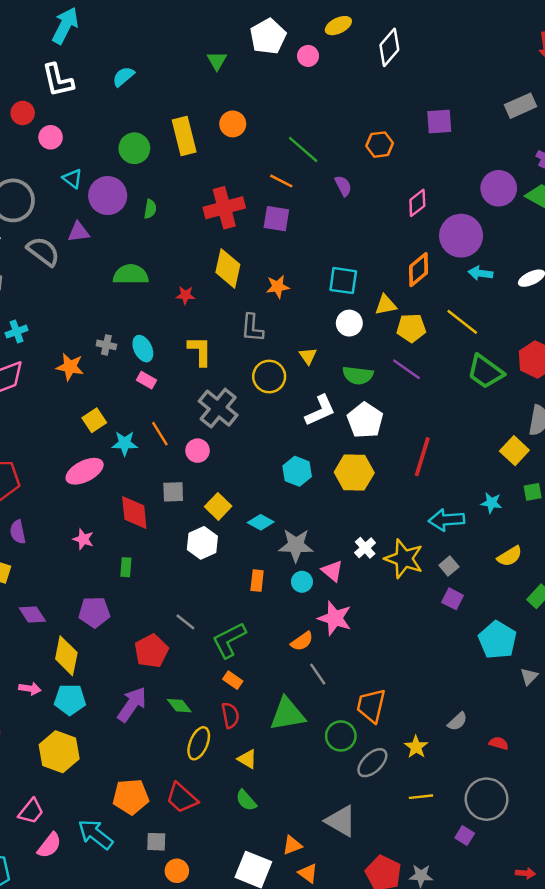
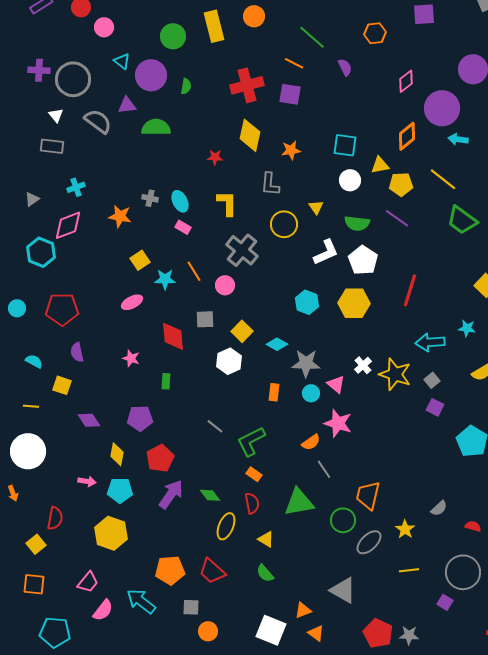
green semicircle: (131, 275) -> (156, 127), moved
pink ellipse: (85, 471) -> (132, 302), size x0.7
red pentagon: (151, 651) -> (160, 458), moved
yellow diamond: (66, 656) -> (117, 454), size x0.7

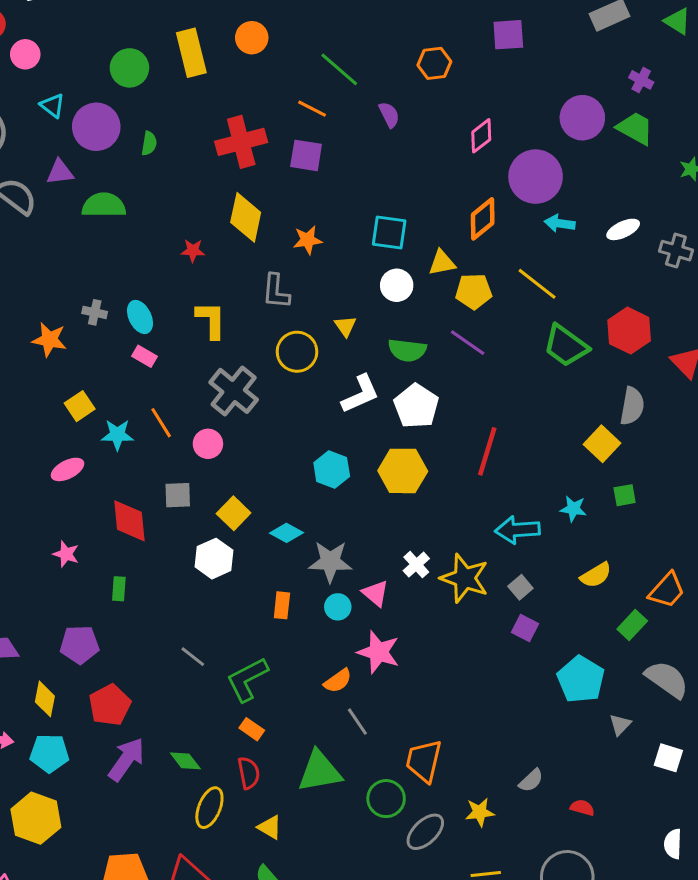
yellow star: (405, 529) -> (480, 812), turned 30

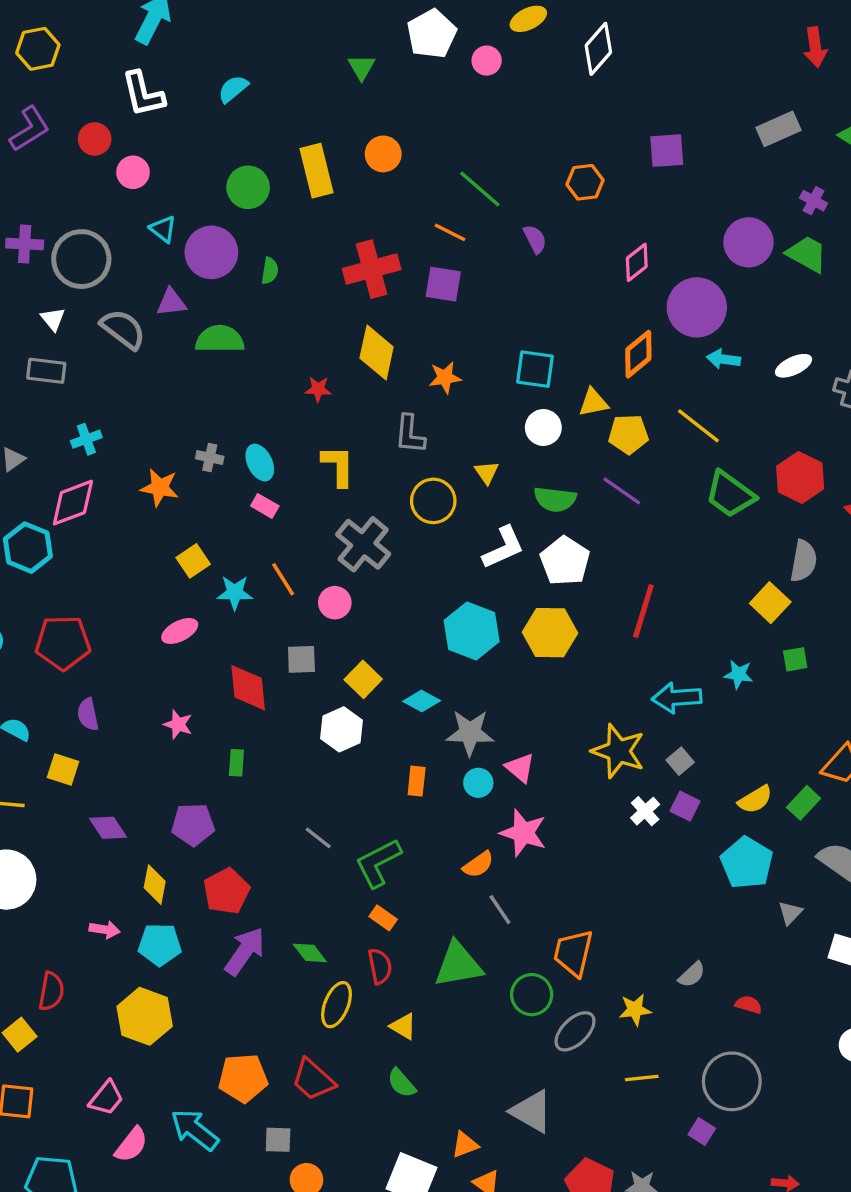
cyan hexagon: (332, 469) -> (472, 631), size x1.4
white cross: (416, 565) -> (645, 811), moved
yellow semicircle: (596, 575) -> (755, 799), moved

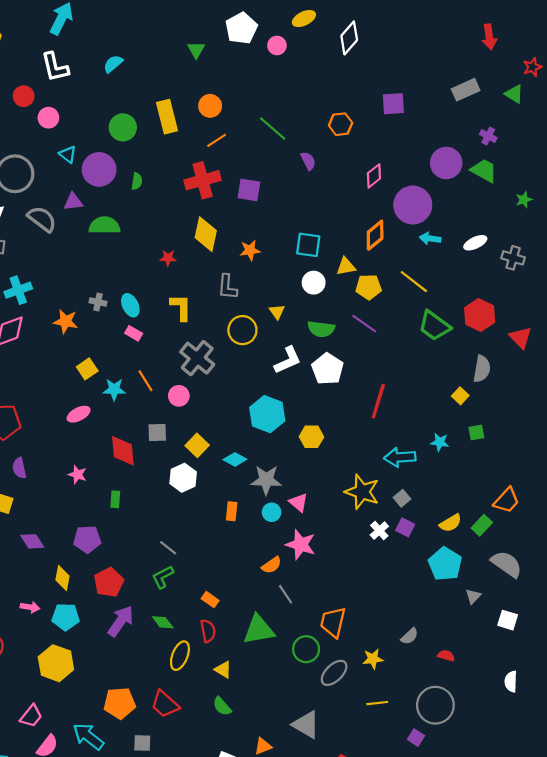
orange line: (450, 232) -> (217, 140), moved, turned -60
cyan cross: (86, 439) -> (18, 290), size x1.4
yellow square: (770, 603) -> (460, 396), size x0.7
yellow hexagon: (550, 633) -> (311, 437), moved, size x0.7
green L-shape: (378, 863) -> (163, 577), moved, size x0.7

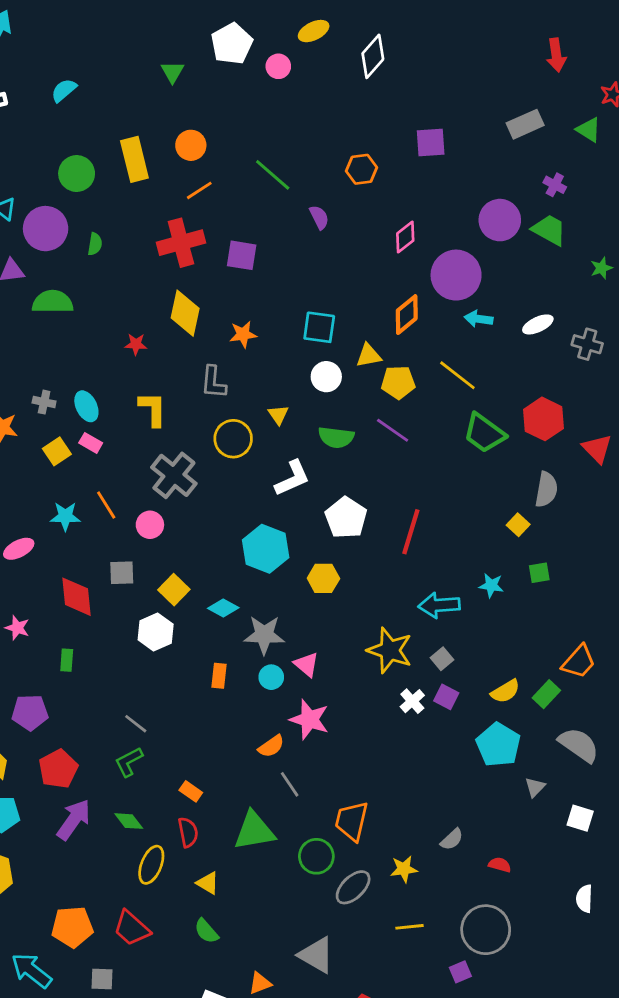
yellow square: (87, 369) -> (57, 451), moved
white pentagon: (328, 369) -> (346, 518), moved
purple square: (416, 738) -> (460, 972), turned 35

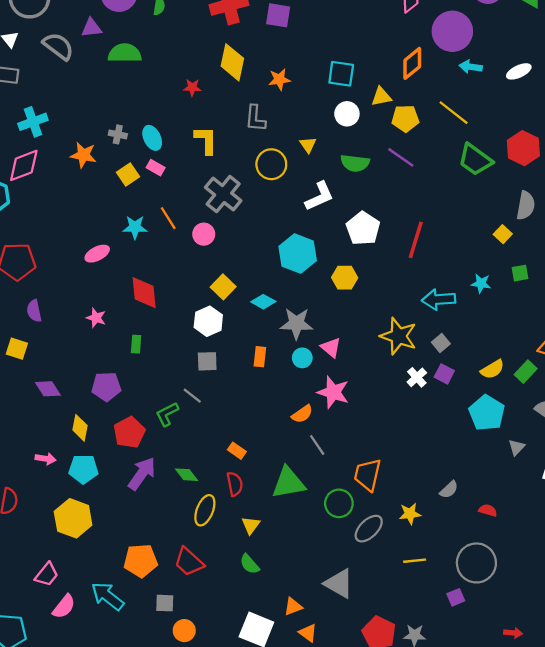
gray square: (122, 573) -> (207, 361), moved
green L-shape: (129, 762) -> (167, 414), moved
yellow triangle: (208, 883) -> (251, 525), turned 36

